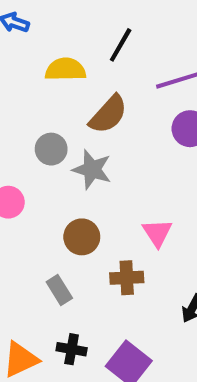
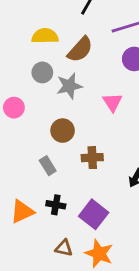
yellow semicircle: (65, 69) -> (45, 36), moved
gray star: (92, 169) -> (69, 86), turned -30
pink triangle: (157, 233) -> (113, 102), moved

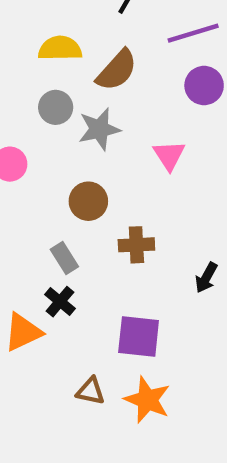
black cross: (56, 205) -> (60, 302), moved, turned 30
purple square: (94, 214) -> (139, 337), turned -32

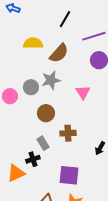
gray circle: (56, 107) -> (31, 87), moved
gray rectangle: (64, 258) -> (43, 143), moved
black cross: (60, 302) -> (33, 159), turned 32

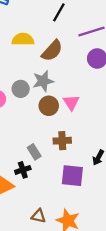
pink triangle: (83, 92) -> (71, 102), moved
brown circle: (46, 113) -> (49, 106), moved
purple square: (69, 175) -> (72, 176), moved

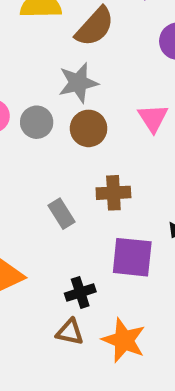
gray circle: (21, 89) -> (37, 122), moved
pink triangle: (71, 102) -> (153, 118), moved
black cross: (23, 170) -> (80, 292), moved

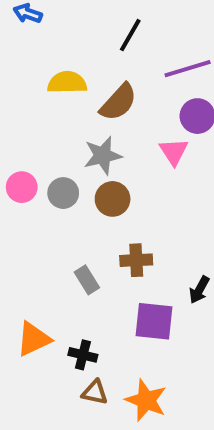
pink triangle: (153, 118) -> (174, 152), moved
black cross: (80, 292) -> (83, 355), moved, turned 32

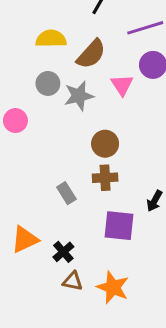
pink triangle: (174, 152) -> (122, 85), moved
gray circle: (63, 193) -> (48, 83), moved
brown circle: (113, 199) -> (105, 144), moved
black cross: (83, 355) -> (63, 252), turned 35

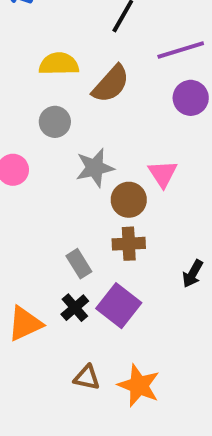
pink triangle: (122, 85) -> (163, 174), moved
gray star: (79, 96) -> (95, 168), moved
purple square: (119, 226) -> (119, 306), moved, turned 32
black cross: (63, 252) -> (75, 308), moved

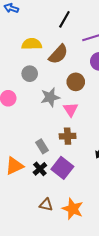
pink triangle: (163, 174) -> (71, 110), moved
brown circle: (129, 200) -> (76, 82), moved
orange triangle: (25, 324) -> (14, 166), moved

